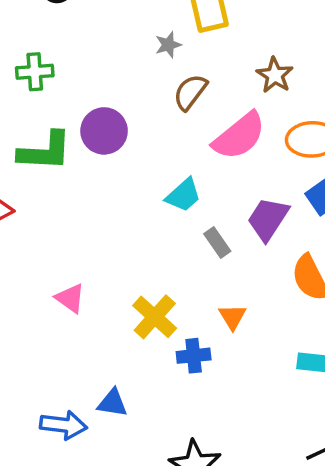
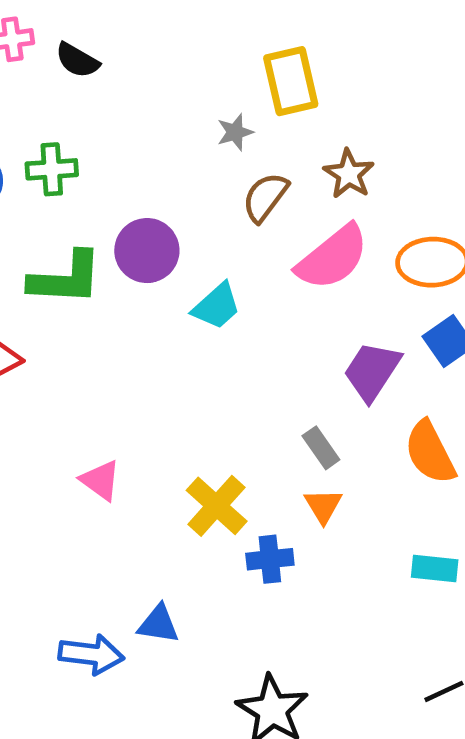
brown star: (275, 75) -> (349, 174), moved
cyan trapezoid: (183, 195) -> (217, 306), moved
gray rectangle: (217, 242) -> (321, 448), moved

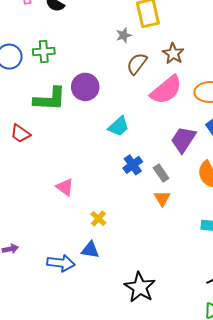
cyan trapezoid: (217, 306) -> (119, 126), moved
yellow cross: (217, 506) -> (98, 218), moved, size x0.6
blue cross: (270, 559) -> (133, 165), moved, turned -30

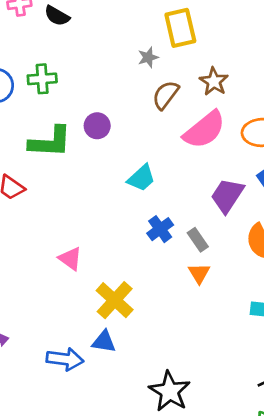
purple circle: (85, 87) -> (97, 126), size x0.7
yellow cross: (98, 218) -> (115, 300), size x1.8

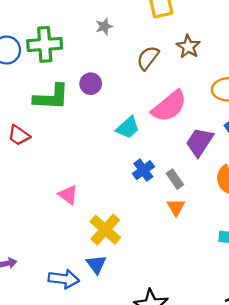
gray star: (148, 57) -> (104, 26), moved
green cross: (42, 79) -> (45, 44), size x1.4
pink semicircle: (204, 130) -> (169, 106), moved
blue triangle: (104, 342) -> (96, 264), turned 45

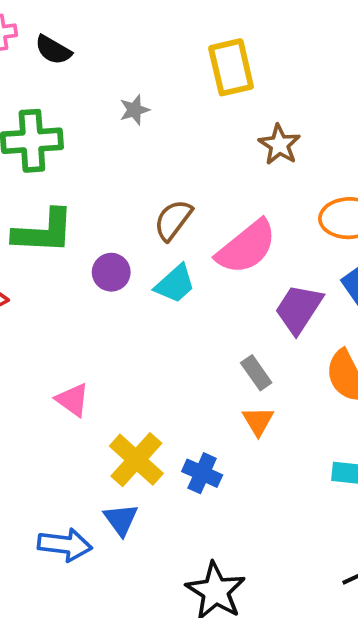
brown semicircle: (148, 58) -> (173, 220), moved
purple circle: (91, 84) -> (111, 272), moved
blue cross: (143, 170) -> (202, 473), moved, turned -30

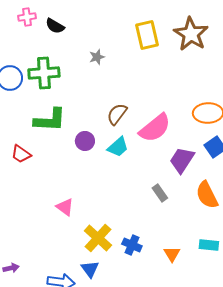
brown star: (279, 145) -> (191, 34), moved, size x1.6
orange triangle: (258, 421) -> (172, 254), moved

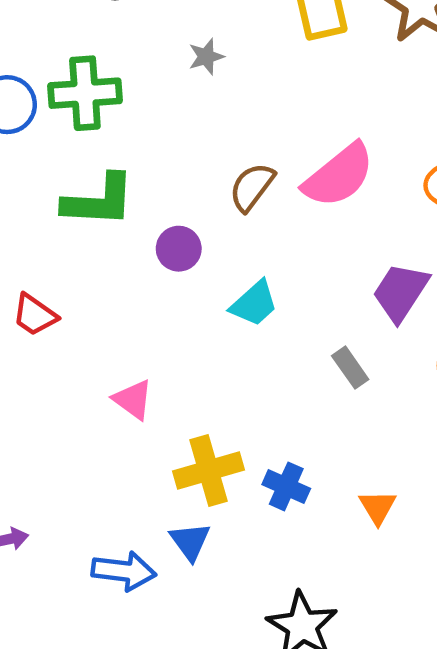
pink semicircle: (155, 128) -> (339, 175), moved
cyan trapezoid: (118, 147) -> (254, 304), moved
red trapezoid: (21, 154) -> (35, 315), moved
yellow cross: (98, 238) -> (208, 470), turned 32

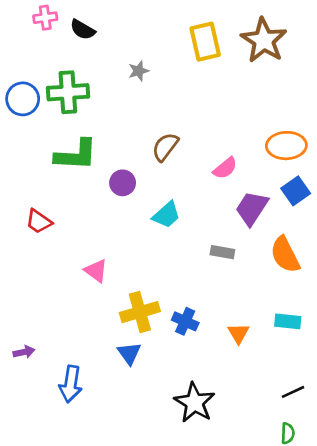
pink semicircle: (339, 175) -> (225, 168), moved, size x0.6
gray rectangle: (350, 368) -> (222, 252), turned -45
blue arrow: (124, 571) -> (71, 384), moved, turned 92

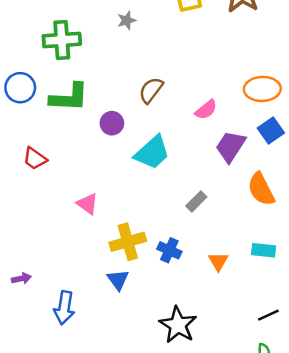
blue circle: (23, 99) -> (20, 88), moved
cyan trapezoid: (167, 215) -> (152, 152), size x1.4
gray rectangle: (222, 252) -> (196, 201), moved, turned -55

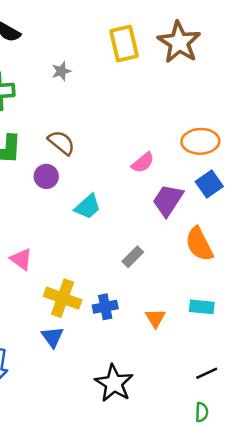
brown semicircle: (151, 90) -> (61, 143), moved, turned 92
cyan trapezoid: (152, 152) -> (88, 207), size x0.7
yellow cross: (128, 242) -> (63, 298), turned 36
blue cross: (169, 250) -> (105, 307), turned -35

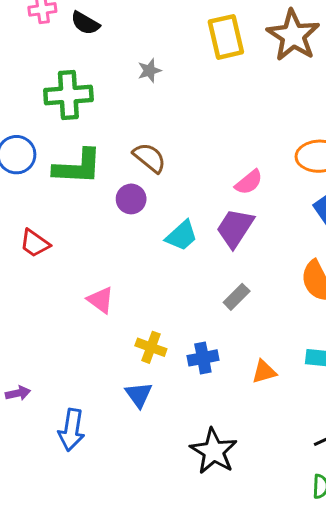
purple trapezoid: (168, 200) -> (235, 228), moved
yellow cross: (63, 298) -> (151, 347), size x0.7
orange triangle: (155, 318) -> (264, 372), turned 45

